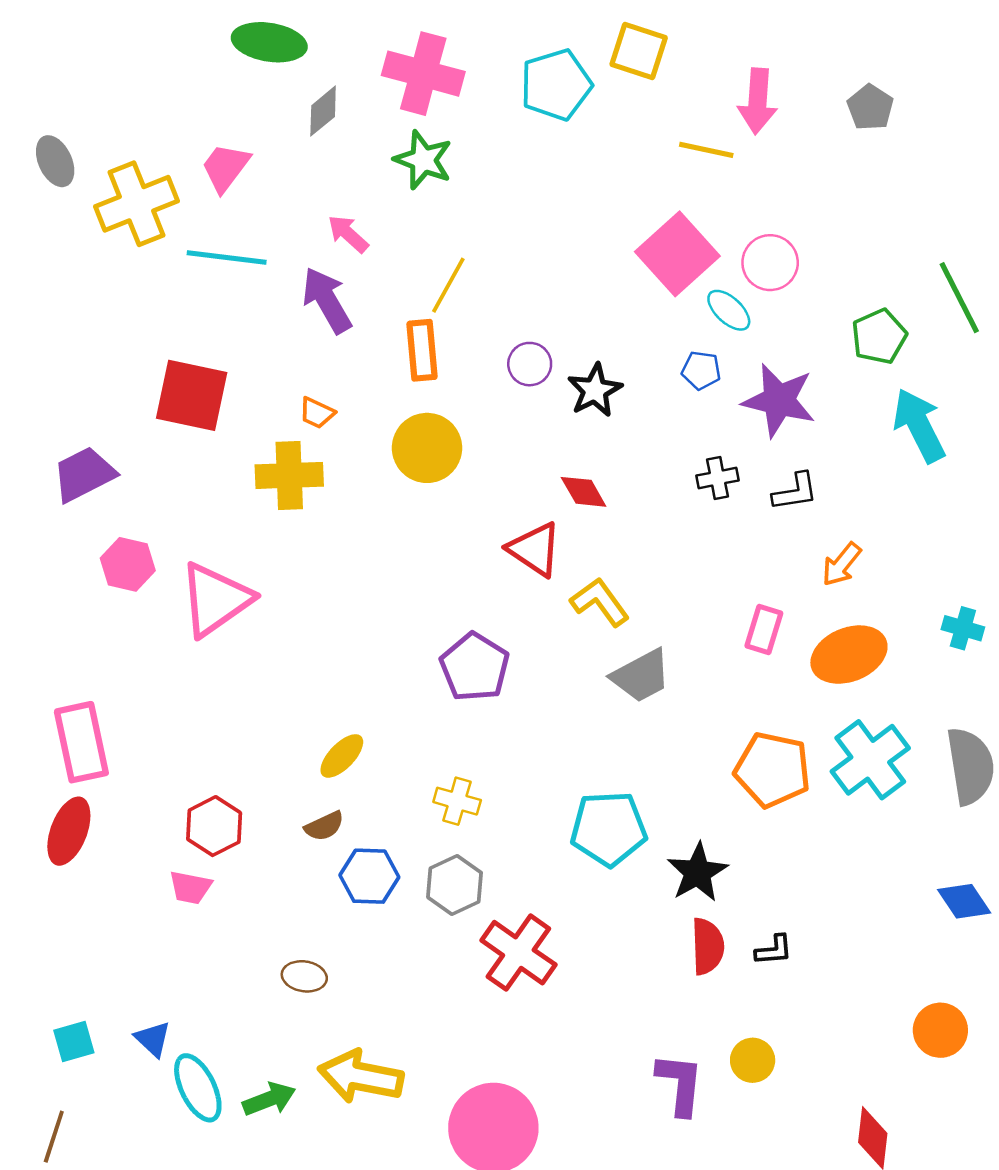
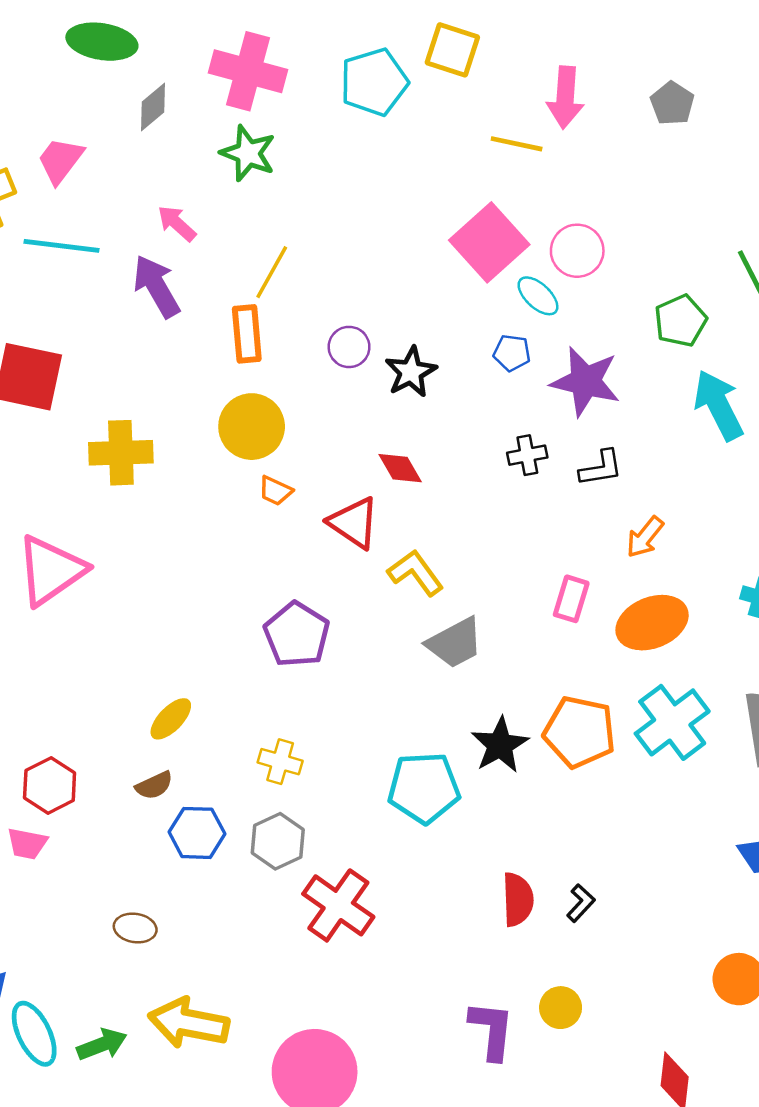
orange trapezoid: (317, 413) -> (275, 491), moved
black star: (697, 872) -> (500, 745), moved
black L-shape: (774, 950) -> (581, 903), turned -42

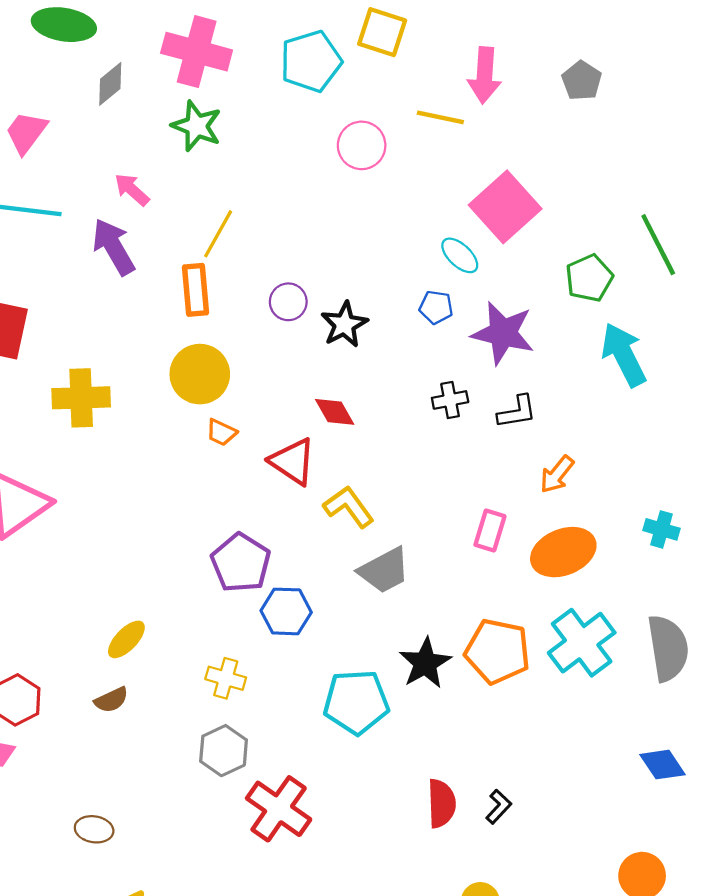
pink square: (489, 242) -> (505, 207), moved
pink circle: (577, 251) -> (362, 145), moved
blue hexagon: (197, 833) -> (286, 611), moved

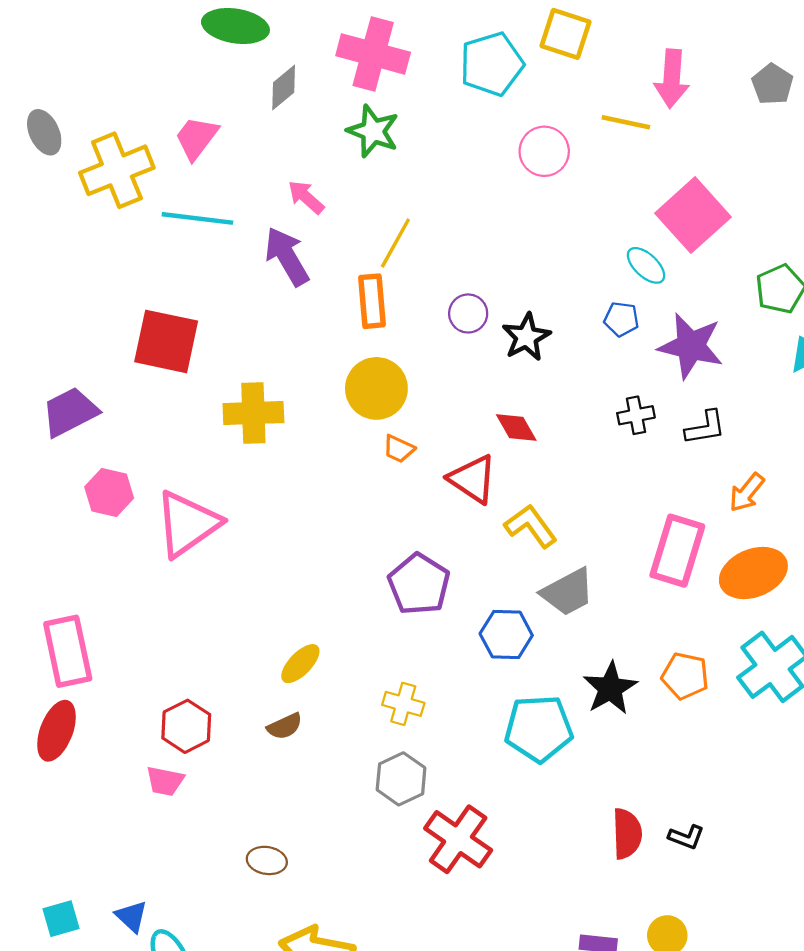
pink rectangle: (490, 530) -> (677, 551), size x1.6
blue hexagon: (286, 611) -> (506, 635), moved
orange pentagon: (498, 651) -> (685, 676), size x0.7
black L-shape: (499, 807) -> (686, 837), turned 68

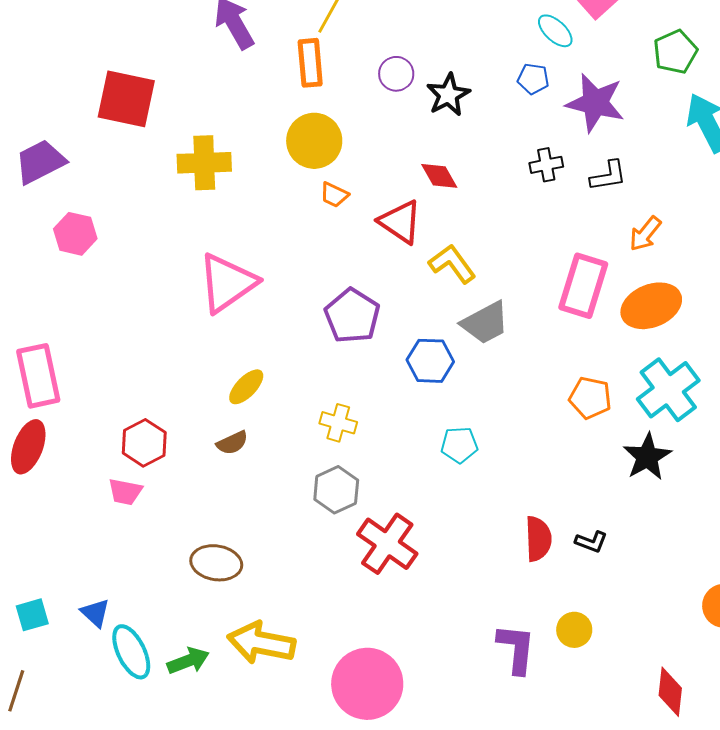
pink triangle: (187, 524) -> (227, 283), moved
black star: (610, 688) -> (647, 457), moved
cyan pentagon: (539, 728) -> (459, 445), size x0.6
brown ellipse: (267, 860) -> (216, 563), size x1.4

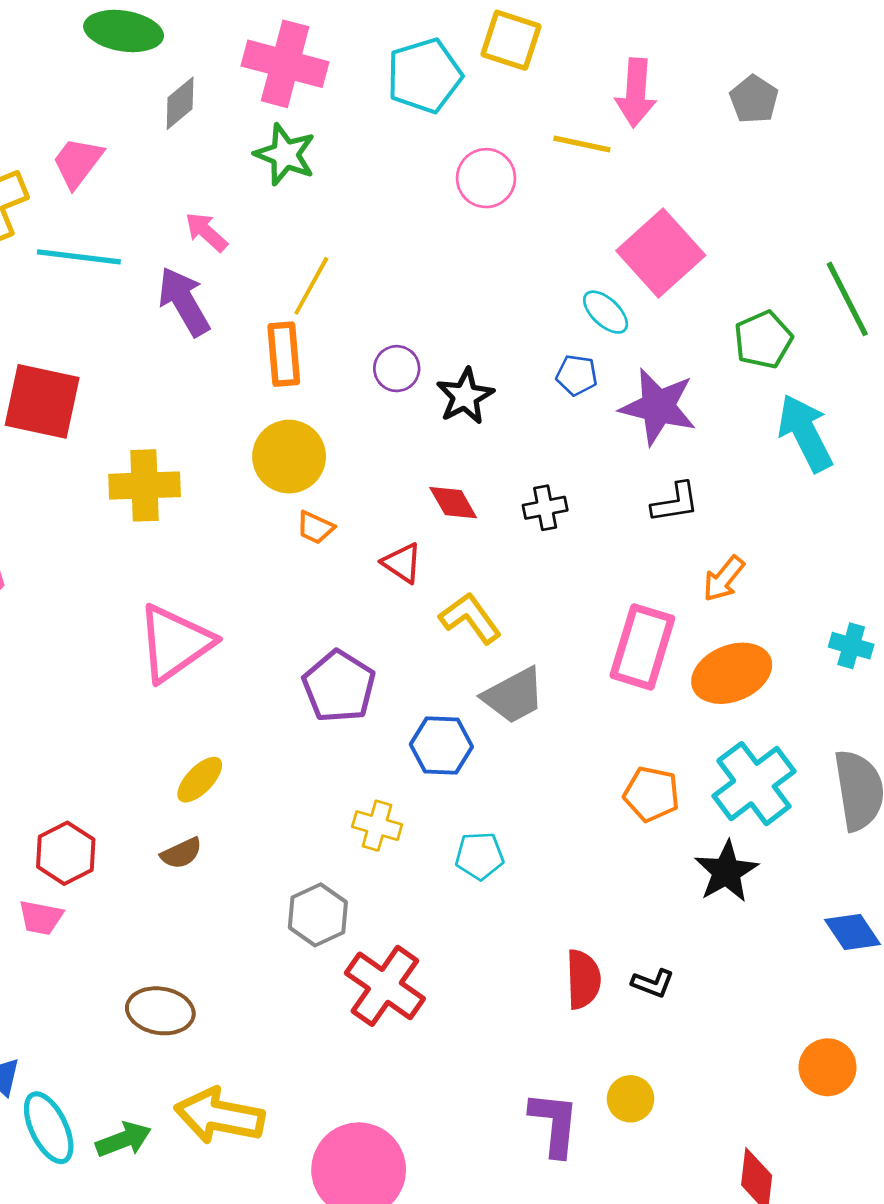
black cross: (546, 165) -> (545, 508), moved
red triangle: (400, 222) -> (402, 563), size x0.7
yellow cross: (338, 423) -> (377, 826), moved

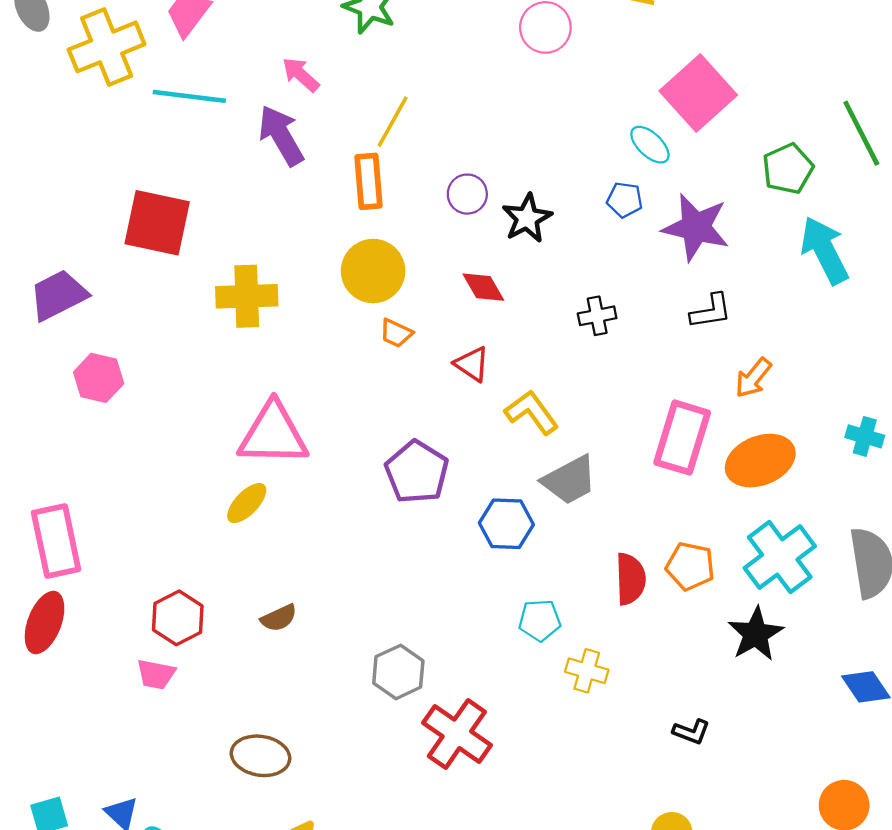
red diamond: (453, 503) -> (483, 287), moved
pink triangle: (175, 643) -> (273, 434), turned 36
yellow ellipse: (200, 780) -> (247, 503), moved
yellow cross: (377, 826) -> (587, 671), moved
red semicircle: (583, 979) -> (630, 579), moved

